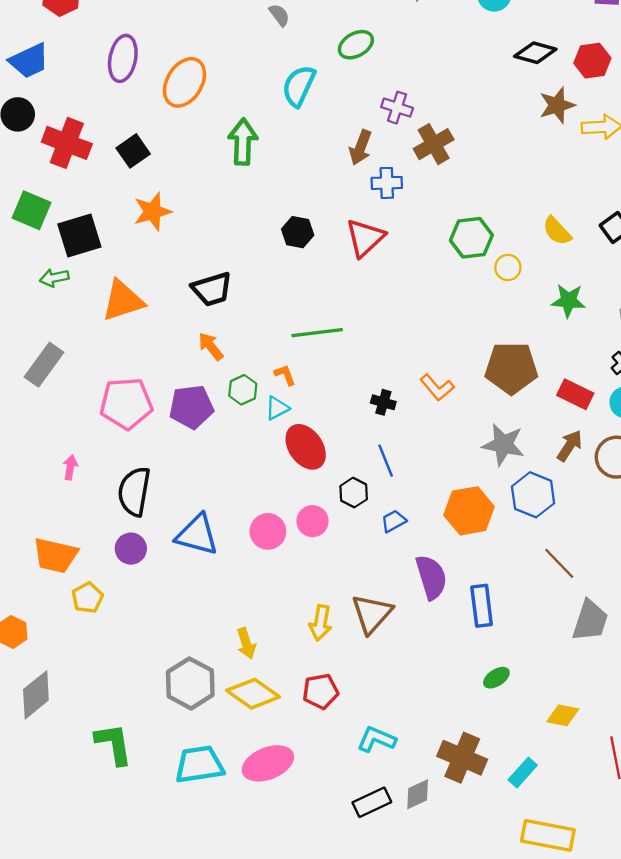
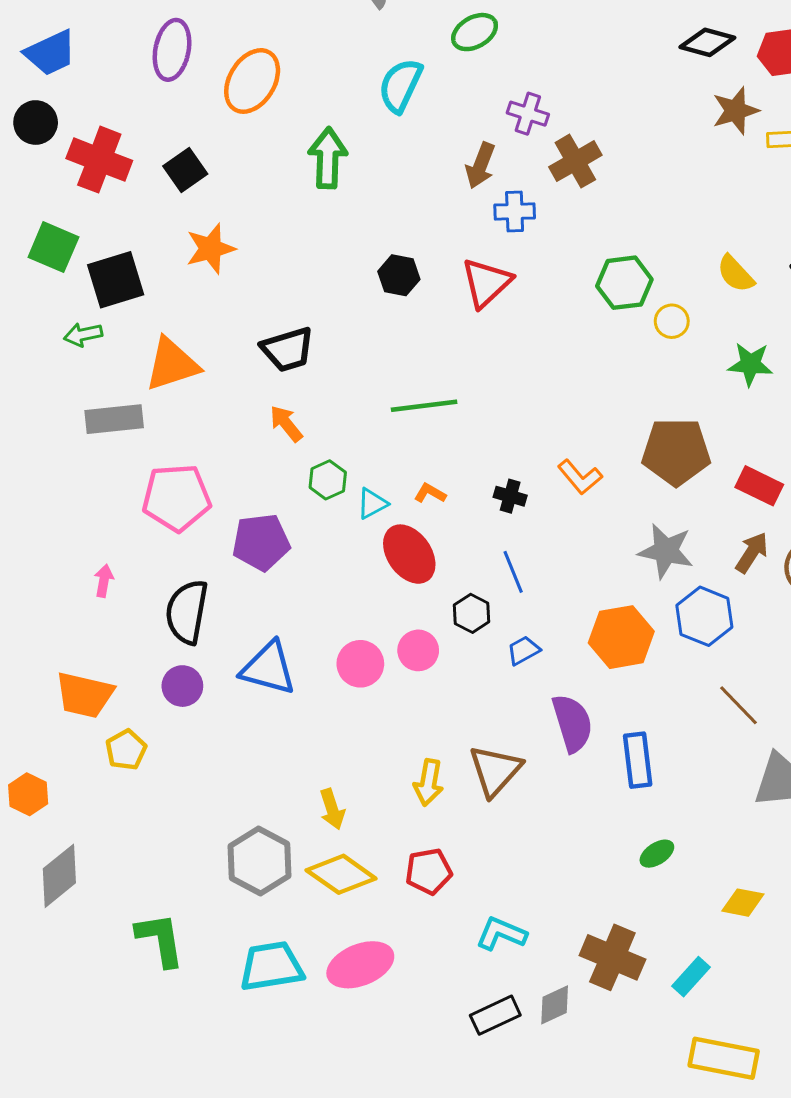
gray rectangle: (44, 365) -> (114, 419), moved, turned 48
orange L-shape: (285, 375) -> (430, 493), moved, turned -40
purple pentagon: (191, 407) -> (261, 542), moved

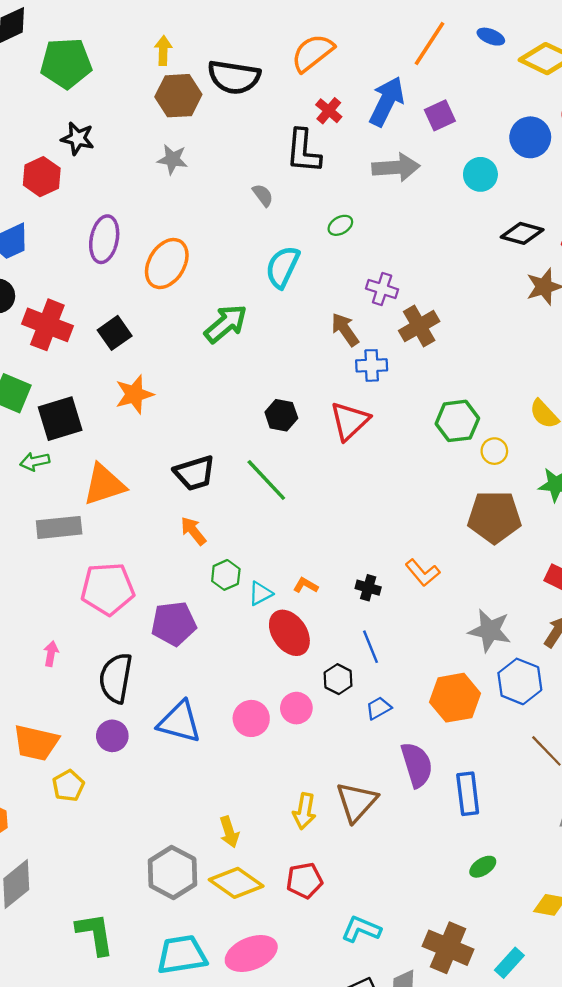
green ellipse: (475, 32) -> (340, 225), size x0.7
green arrow: (328, 158) -> (226, 324), turned 48
brown arrow: (480, 166) -> (345, 330), turned 124
green line: (424, 406) -> (266, 480), moved, turned 54
brown pentagon: (676, 452) -> (494, 517), moved

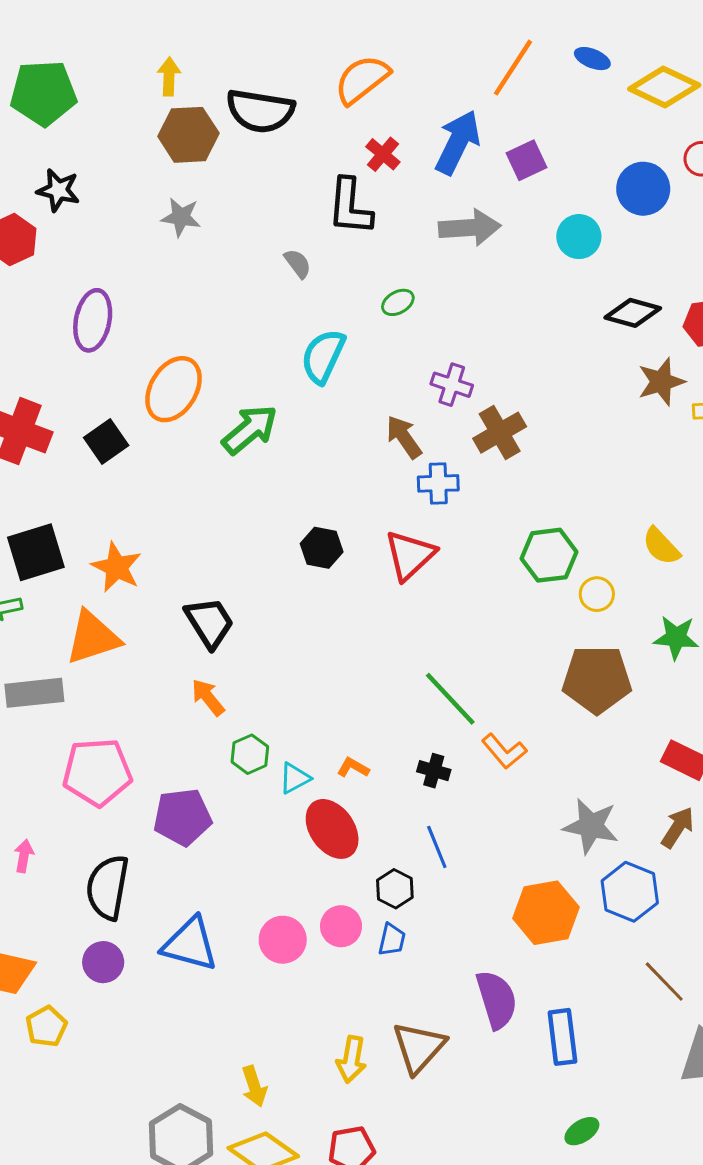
orange ellipse: (167, 264) -> (173, 389), moved
orange star: (134, 394) -> (117, 567), moved, turned -30
black trapezoid: (194, 473) -> (209, 623), turned -105
green line: (266, 480) -> (450, 699), moved
blue trapezoid: (379, 708) -> (392, 940), moved, turned 132

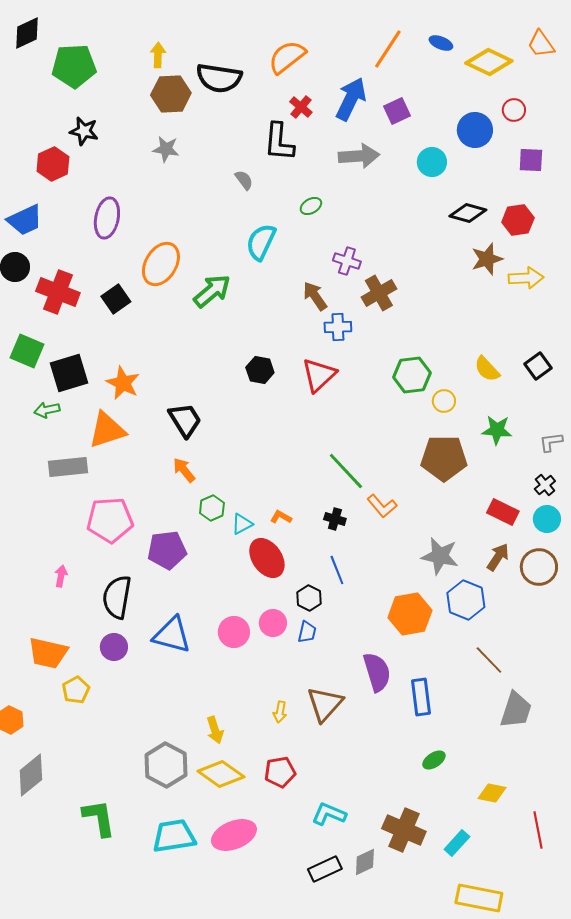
yellow arrow: (352, 1059) -> (280, 712), size x0.7

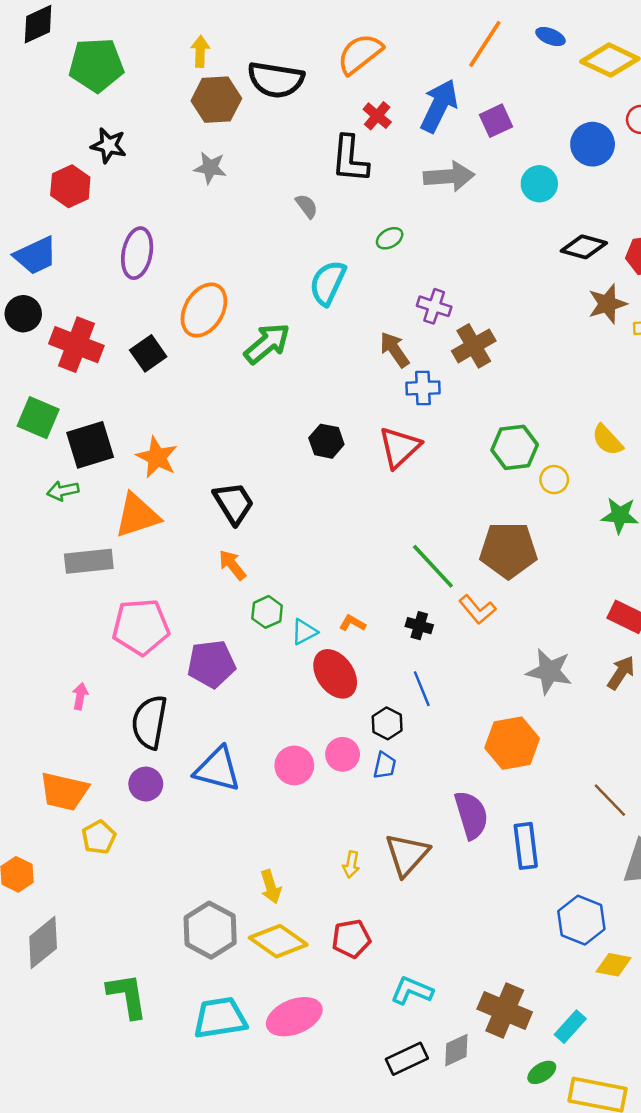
brown pentagon: (444, 458) -> (508, 550), moved
blue hexagon: (466, 600) -> (581, 920), moved
green ellipse: (434, 760) -> (542, 1072), moved

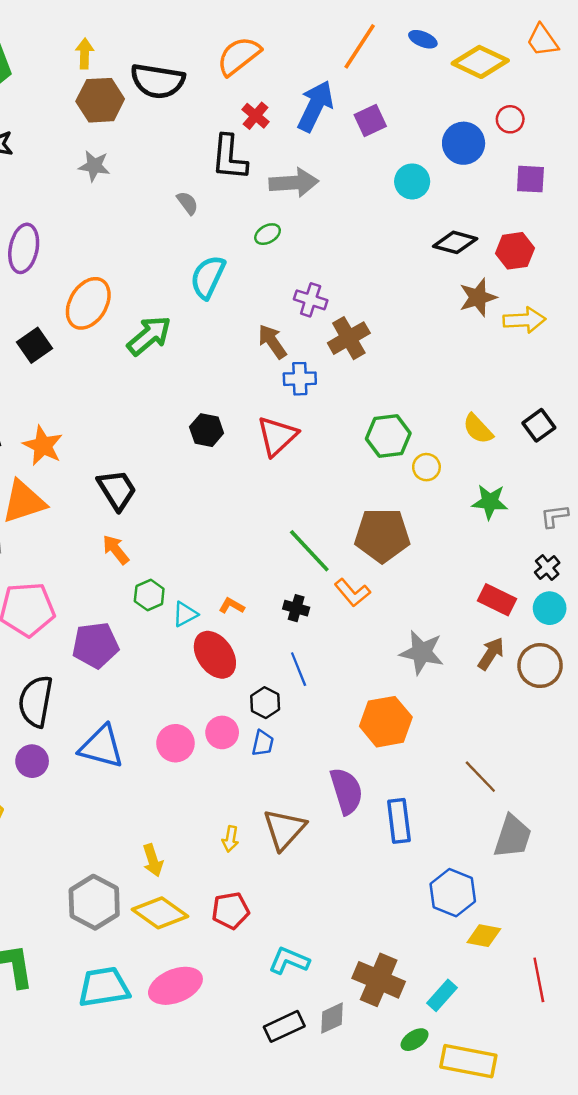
gray arrow: (449, 176) -> (294, 183), moved

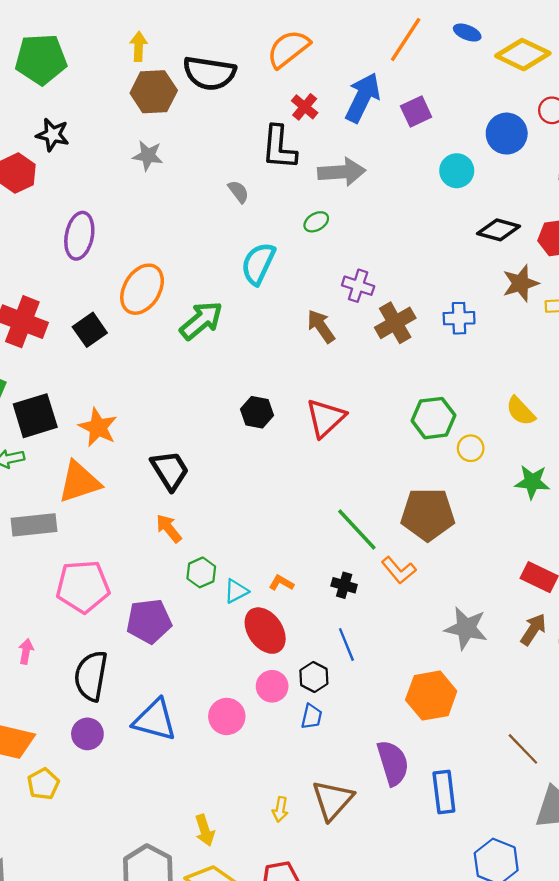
blue cross: (300, 379) -> (459, 318), moved
pink circle: (222, 732) -> (272, 686), moved

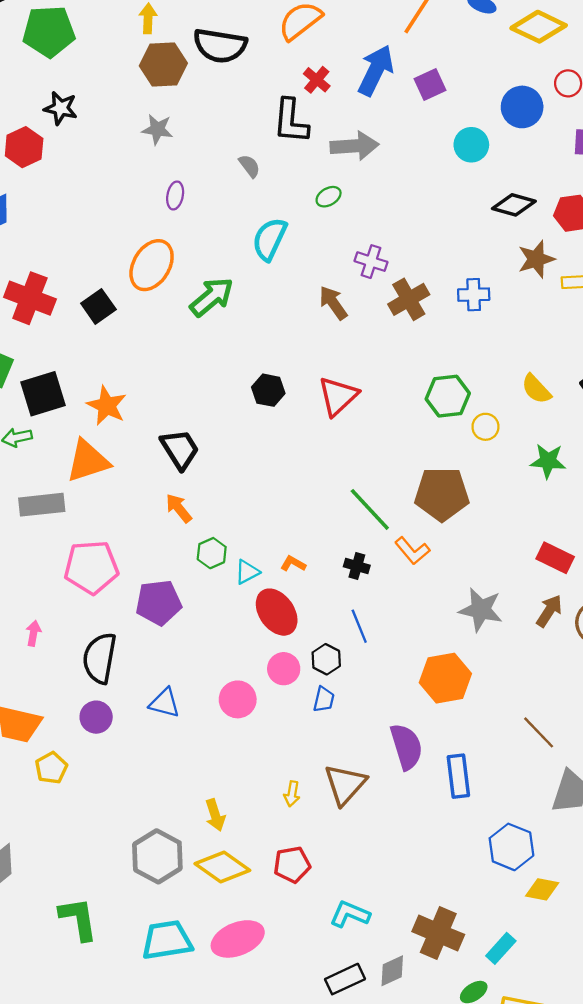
purple ellipse: (79, 236) -> (175, 195), moved, size x0.6
blue triangle: (155, 720) -> (164, 703), size x0.7

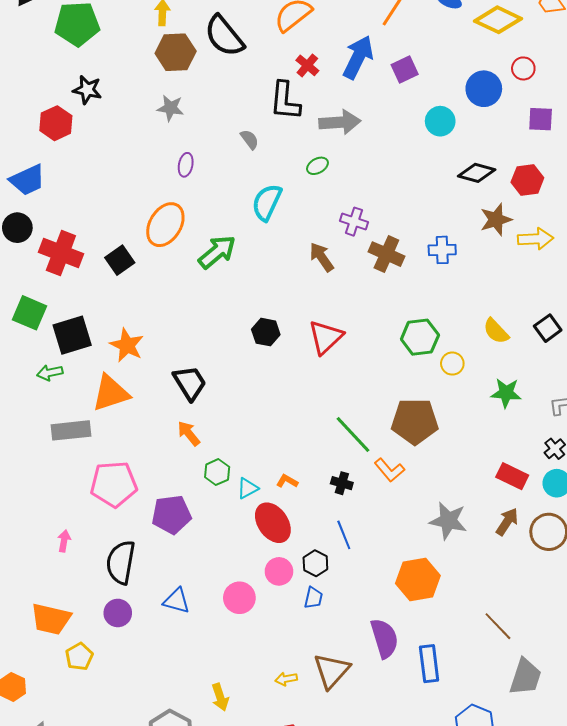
black semicircle: (220, 46) -> (224, 36), turned 42
brown cross: (409, 299) -> (386, 254), turned -36
yellow arrow: (292, 794) -> (286, 679), turned 70

